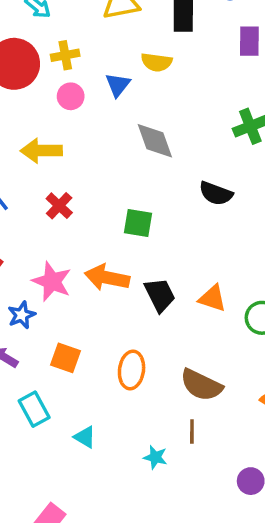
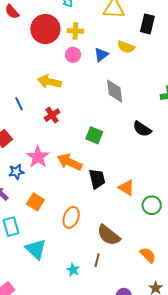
cyan triangle: (85, 437) -> (36, 249), size x1.6

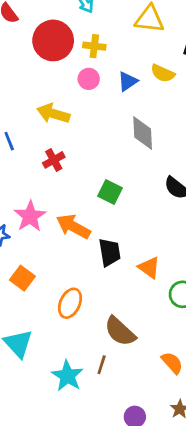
cyan star: (73, 270) -> (67, 376), size x1.6

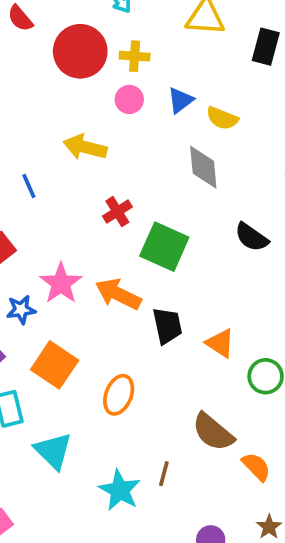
yellow semicircle: (163, 73) -> (222, 118), moved
red cross: (54, 160) -> (117, 212), moved
green square: (110, 192) -> (164, 247), size x1.5
orange square: (22, 278) -> (55, 365), size x1.4
brown semicircle: (120, 331) -> (213, 432), moved

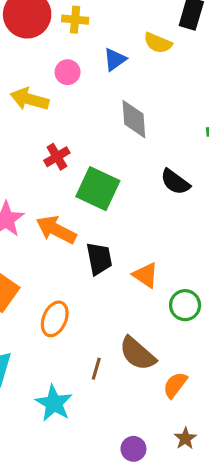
pink circle: (129, 99) -> (68, 72), moved
yellow semicircle: (222, 118) -> (158, 43), moved
orange semicircle: (256, 467) -> (175, 385), turned -100
brown line: (164, 474) -> (96, 369), moved

